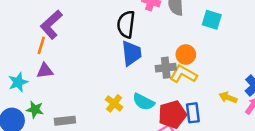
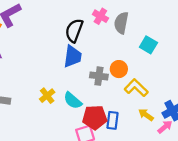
yellow L-shape: (183, 74) -> (136, 88), moved

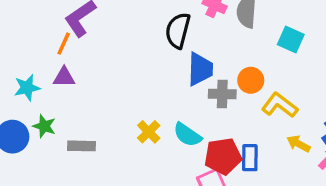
blue trapezoid: (73, 56) -> (200, 69), moved

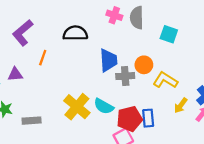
black semicircle: (178, 31) -> (75, 33), moved, turned 80
orange line: (64, 44) -> (43, 58), moved
yellow cross: (149, 132) -> (77, 107), size x1.6
yellow arrow: (299, 144) -> (181, 105), turned -77

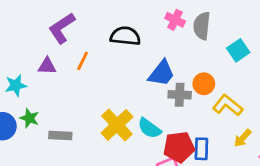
cyan square: (169, 34) -> (238, 50), turned 30
blue trapezoid: (108, 60) -> (162, 73), turned 35
purple triangle: (15, 74) -> (47, 66), moved

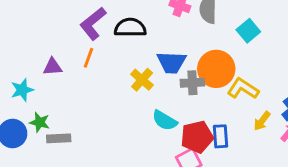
purple L-shape: (62, 28) -> (93, 23), moved
blue trapezoid: (162, 73) -> (171, 62), turned 60
orange circle: (204, 84) -> (216, 69), size x1.6
yellow cross: (117, 125) -> (142, 80), moved, size x0.7
gray rectangle: (60, 136) -> (59, 138), moved

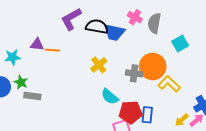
orange line: (89, 58) -> (52, 50), moved, turned 64
blue trapezoid: (171, 62) -> (114, 32), moved
yellow arrow: (262, 121) -> (182, 120), moved

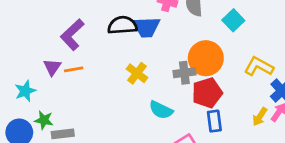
purple L-shape: (71, 19) -> (72, 35), moved
purple triangle: (37, 45) -> (52, 67), turned -48
yellow L-shape: (169, 84) -> (259, 67), moved
red pentagon: (131, 112) -> (207, 93), moved

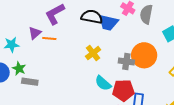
red pentagon: (207, 93) -> (123, 90), moved

